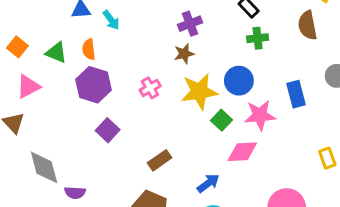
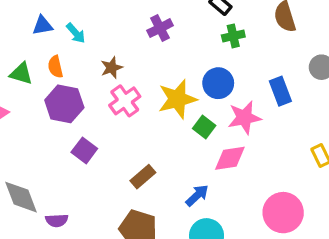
brown star: (184, 54) -> (112, 68), moved
pink cross: (150, 88) -> (125, 101), size x1.4

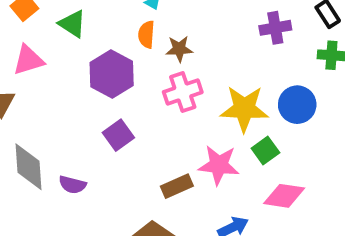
purple cross: (160, 28) -> (275, 28), moved
orange semicircle: (55, 67) -> (146, 34), moved
pink star: (244, 118) -> (219, 165), moved
purple semicircle: (57, 220) -> (72, 185), moved

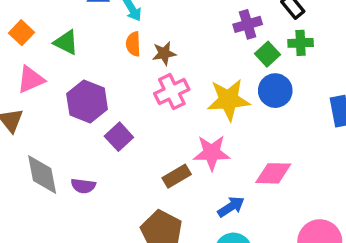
purple hexagon: (112, 74) -> (87, 101), moved
green square: (265, 150) -> (268, 54), moved

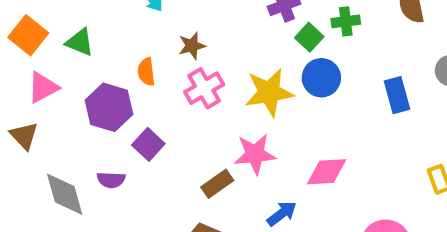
orange square: (21, 33) -> (28, 35), size x1.4
orange semicircle: (133, 44) -> (146, 72), moved
purple semicircle: (83, 186) -> (111, 180), moved

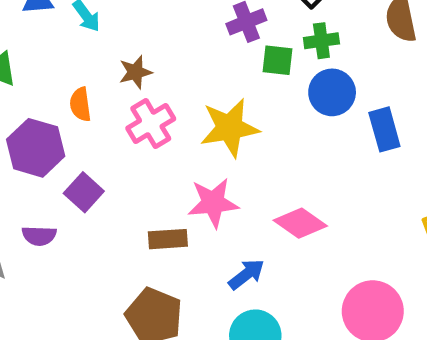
green square: (309, 37) -> (277, 60), turned -36
blue circle: (321, 78) -> (332, 92), moved
pink diamond: (327, 172) -> (300, 223), turned 39
brown rectangle: (217, 184) -> (168, 239), turned 32

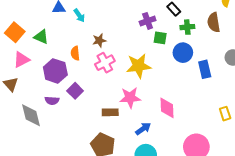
green cross: (321, 41) -> (187, 27), moved
pink diamond: (300, 223) -> (167, 108), turned 50
purple semicircle: (39, 236) -> (52, 101), moved

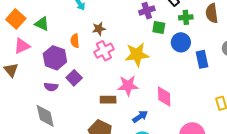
gray diamond: (31, 115) -> (45, 116), moved

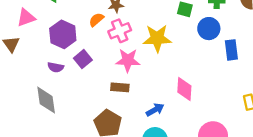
orange semicircle: (75, 41) -> (96, 20), moved, turned 48
pink star: (128, 86) -> (128, 60), moved

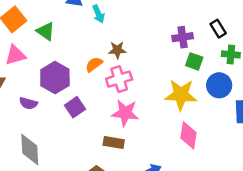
yellow star: (157, 38) -> (181, 95), moved
purple semicircle: (56, 67) -> (28, 103), moved
pink diamond: (184, 89) -> (188, 135), moved

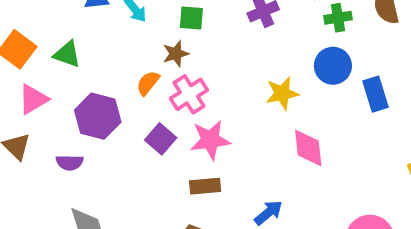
green square: (194, 61) -> (191, 18), moved
yellow star: (181, 95) -> (282, 93), size x0.7
purple square: (75, 107) -> (161, 139), moved

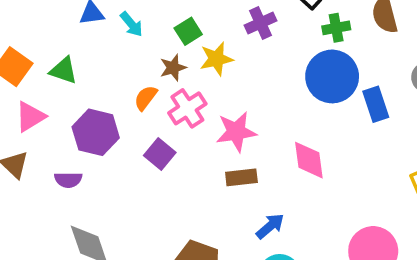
green square: (191, 18) -> (188, 31), turned -36
blue circle: (333, 66) -> (332, 76), size x1.4
yellow star: (282, 93) -> (216, 59), moved
pink star: (210, 140) -> (236, 132), moved
brown rectangle: (205, 186) -> (241, 177), moved

